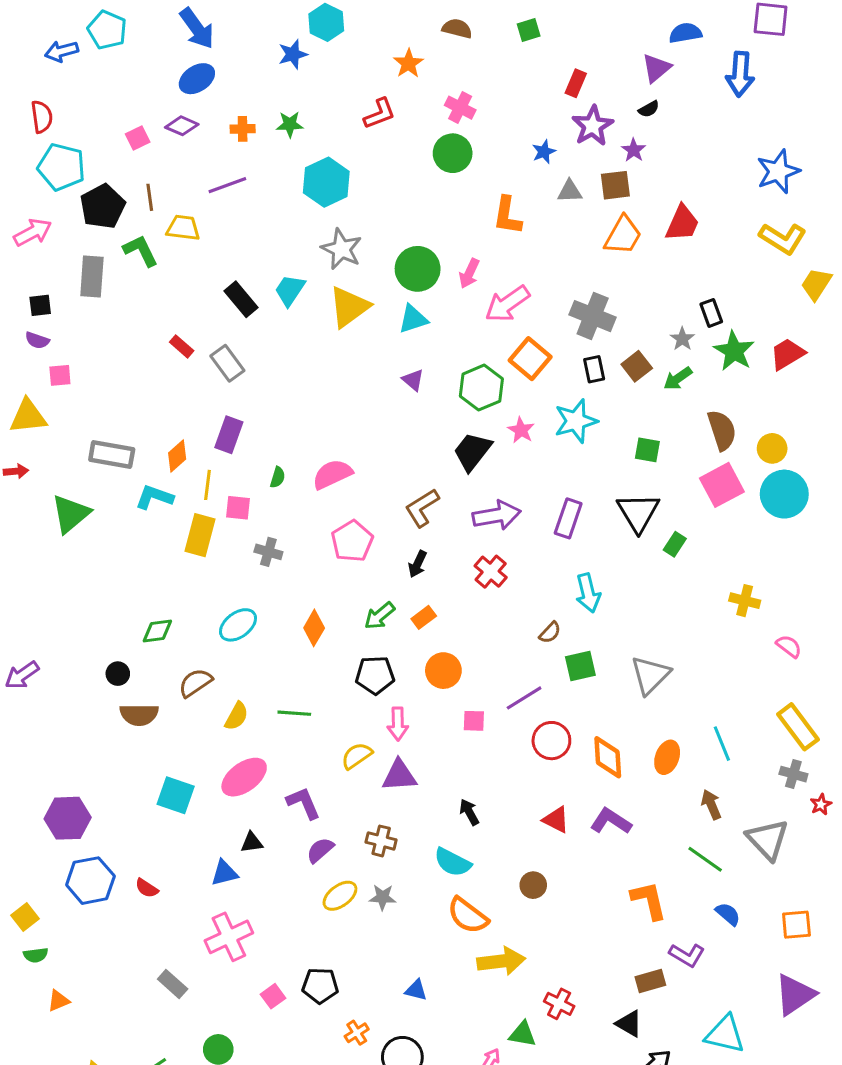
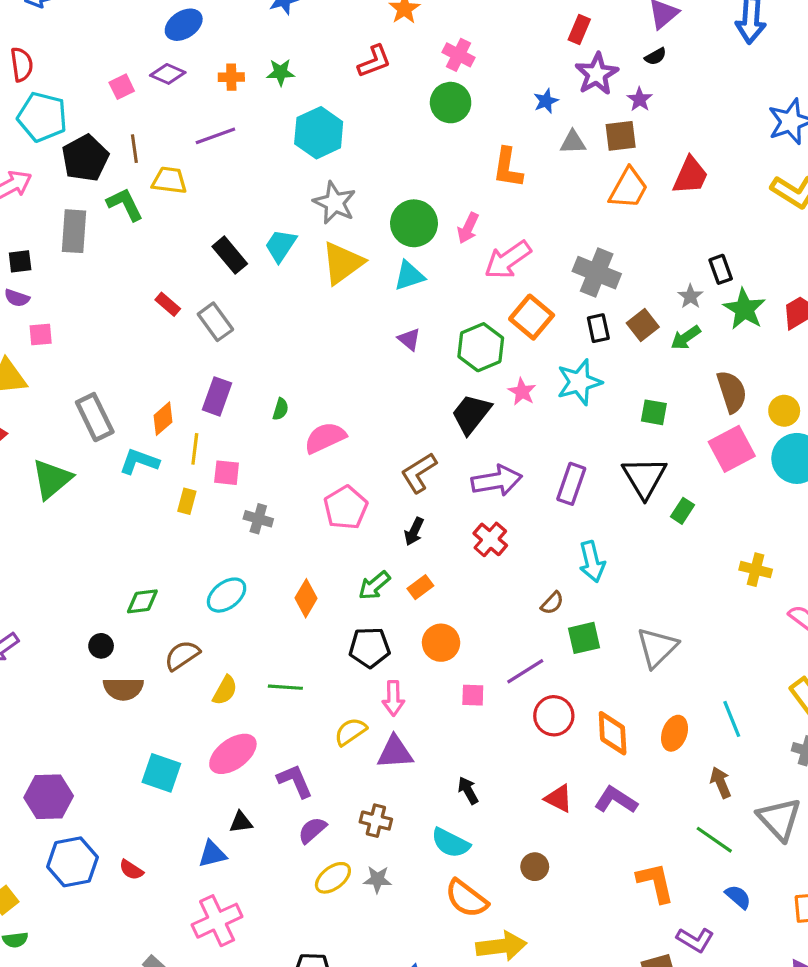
gray rectangle: (112, 454) -> (95, 417), turned 54
green semicircle: (278, 477) -> (281, 409), moved
yellow rectangle: (200, 535) -> (187, 501), size x0.6

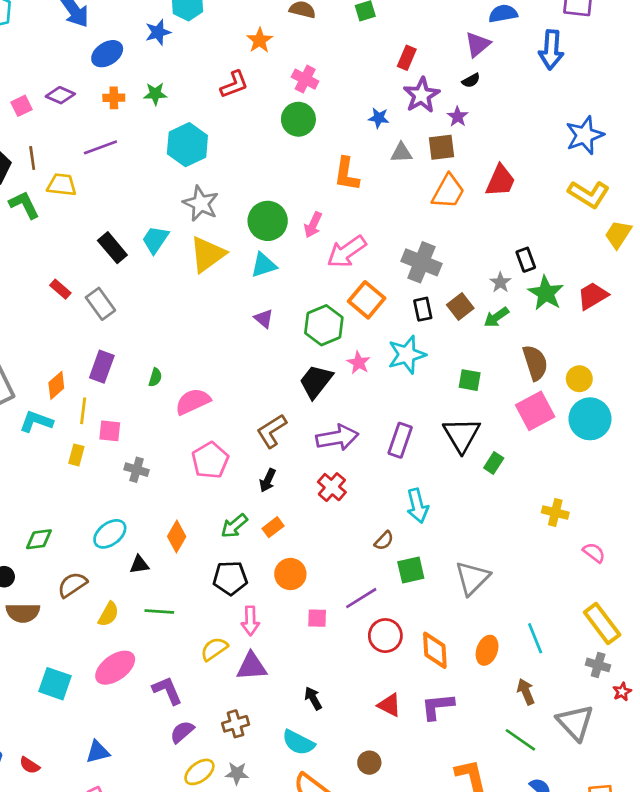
blue ellipse: (184, 25) -> (107, 54), moved
blue star: (546, 101) -> (379, 118), turned 30
purple L-shape: (616, 800) -> (438, 706), turned -39
brown cross: (376, 821) -> (236, 724), turned -30
black triangle: (241, 822) -> (139, 565), moved

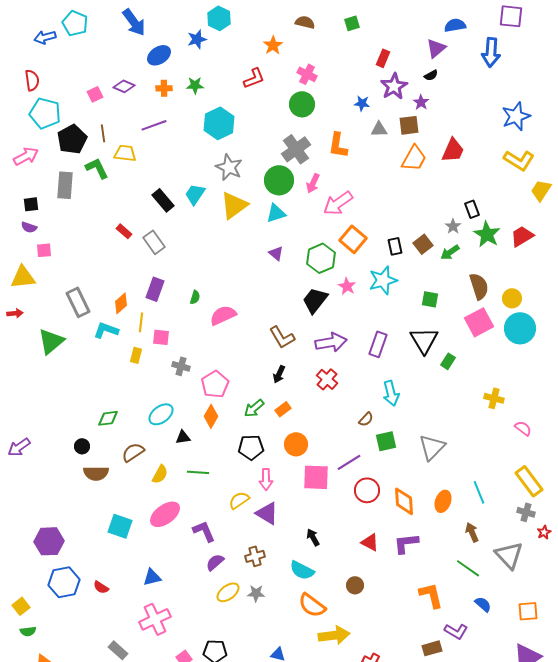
gray cross: (421, 262) -> (296, 149), moved, turned 32
brown L-shape: (272, 431) -> (282, 337), turned -88
pink pentagon: (210, 460) -> (215, 384), moved
pink square: (317, 618) -> (316, 477), size x1.8
purple triangle: (252, 666) -> (267, 513), turned 35

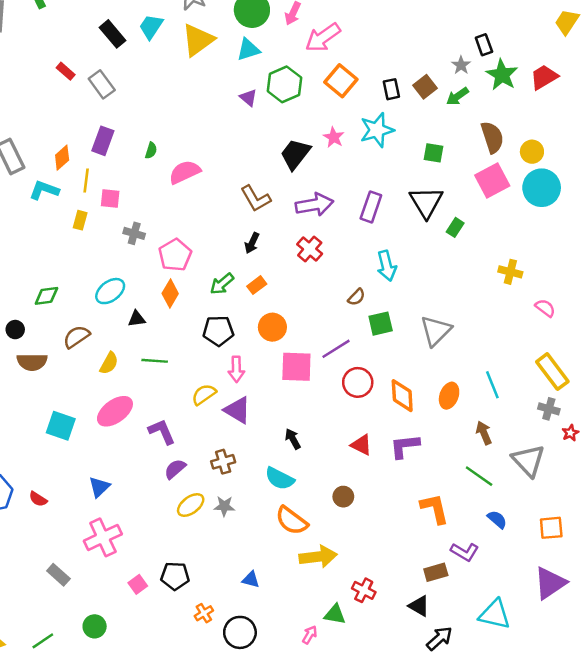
green hexagon: (321, 258) -> (284, 84), moved
blue triangle: (152, 577) -> (99, 487), turned -30

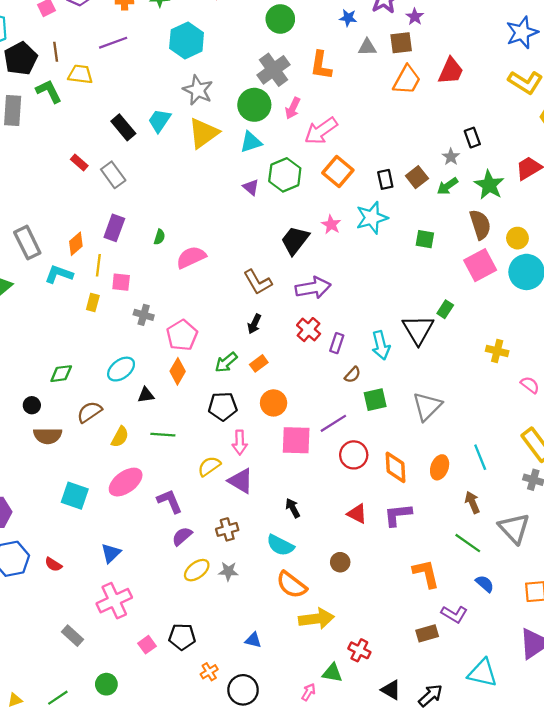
green star: (502, 75) -> (489, 185), moved
black triangle: (426, 202) -> (418, 330), moved
purple rectangle: (371, 207) -> (337, 343), moved, size x0.7
black triangle: (419, 606) -> (391, 690), moved

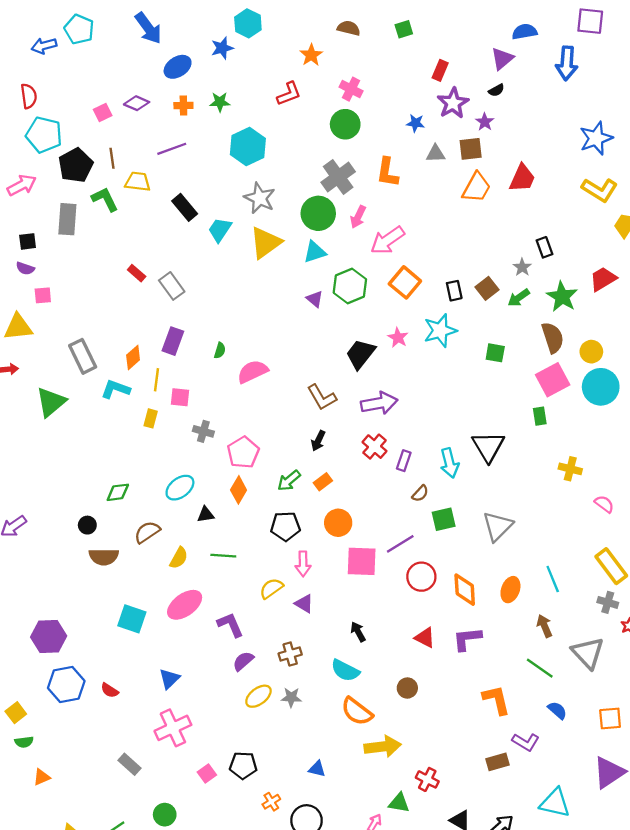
black rectangle: (123, 127) -> (185, 207), moved
green rectangle: (445, 309) -> (540, 416), moved, turned -42
purple triangle: (241, 481) -> (304, 604), size x0.7

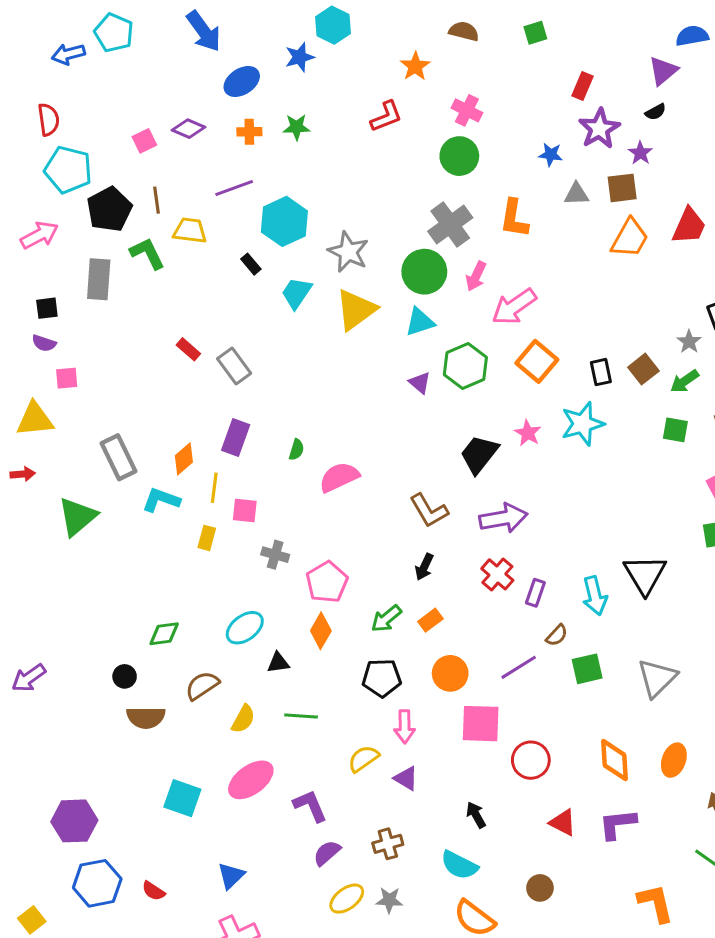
cyan hexagon: (248, 147) -> (284, 221), moved
black rectangle: (185, 207) -> (251, 264), size x0.6
green square: (495, 353) -> (675, 430), moved
purple line: (400, 544) -> (519, 667), moved
red circle: (421, 577) -> (531, 760), moved

